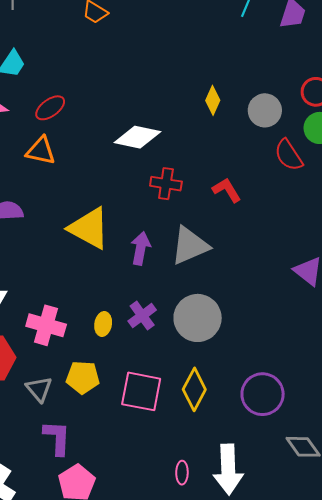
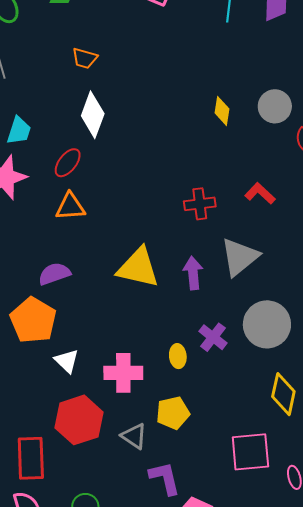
white diamond: (137, 137) -> (93, 115), moved, turned -66
pink square: (141, 391) -> (250, 452), moved

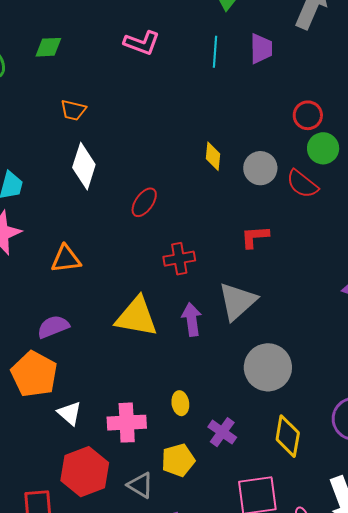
gray circle: (275, 106) -> (260, 168), moved
red ellipse: (68, 163) -> (144, 202), moved
red L-shape: (260, 193) -> (255, 237), turned -44
red cross: (200, 204) -> (179, 259), moved
purple cross: (213, 337) -> (222, 432), moved

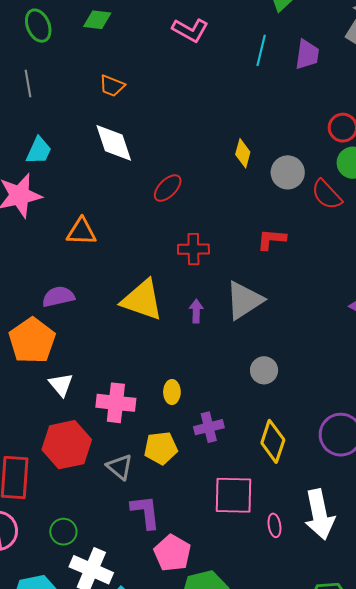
white diamond: (84, 166) -> (114, 143), turned -45
purple arrow: (192, 319) -> (196, 311), size x0.7
gray circle: (268, 367) -> (264, 370), size x0.6
purple cross: (222, 432) -> (209, 427), turned 32

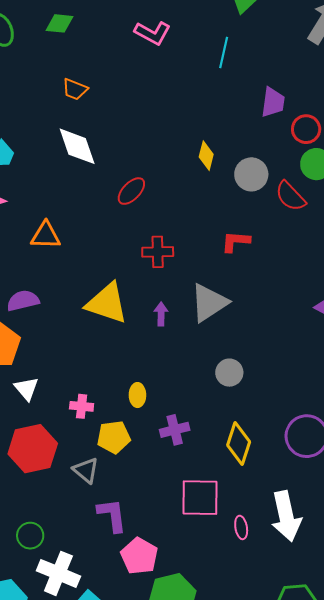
purple trapezoid: (307, 54) -> (273, 102), moved
pink cross: (116, 403) -> (82, 406), size x0.6
yellow pentagon: (161, 448) -> (114, 437), moved

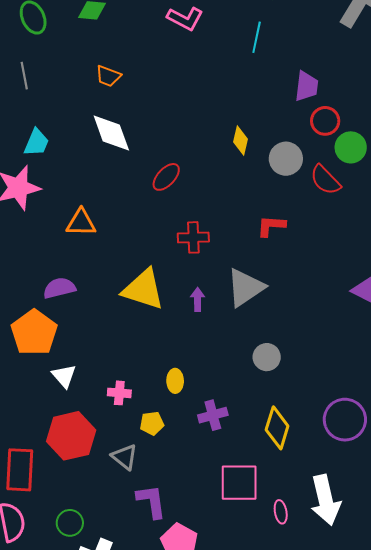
red circle: (306, 129) -> (325, 121), moved
yellow pentagon: (114, 437) -> (152, 423), size x0.7

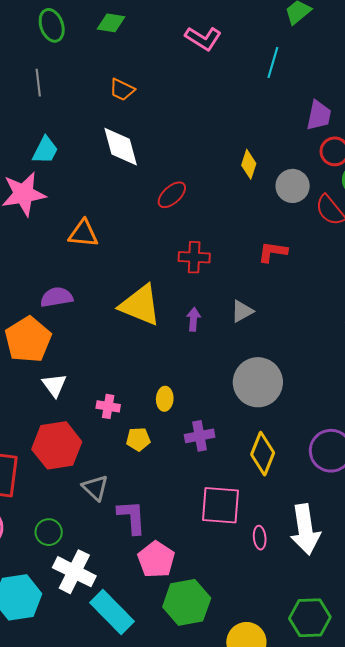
gray triangle: (245, 287) -> (242, 311), size x0.6
gray circle: (267, 357) -> (258, 382), size x1.8
gray triangle: (125, 457) -> (95, 488), moved

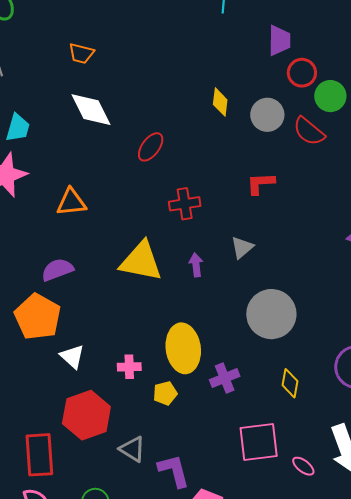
yellow ellipse: (165, 399) -> (183, 348), size x2.0
yellow diamond: (263, 454) -> (290, 383), size x0.7
pink ellipse: (260, 538) -> (303, 466), turned -35

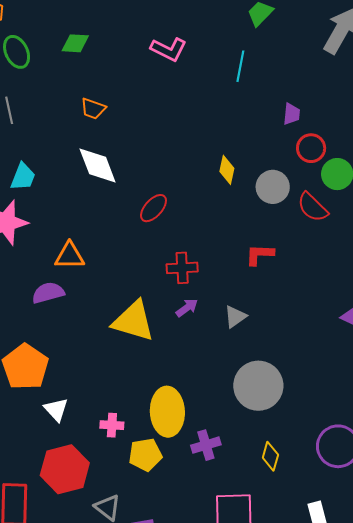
purple trapezoid: (279, 40) -> (292, 114), size x0.7
purple arrow: (196, 265) -> (187, 308), moved, turned 55
purple semicircle: (57, 270) -> (48, 293), moved
yellow pentagon: (165, 393) -> (145, 455), size x1.4

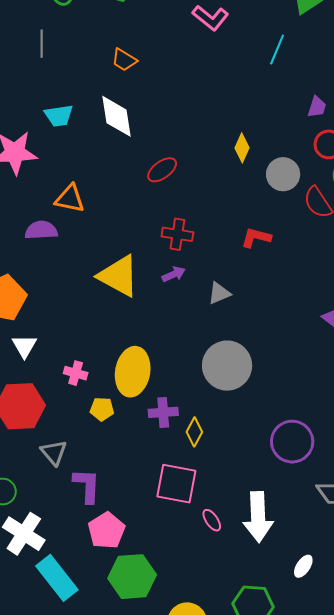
cyan trapezoid: (23, 177) -> (59, 116), moved, turned 48
yellow pentagon: (145, 455) -> (102, 409), size x0.7
yellow diamond: (270, 456) -> (194, 432), moved

